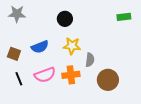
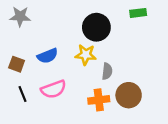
green rectangle: (124, 17) -> (138, 13), moved
black circle: (65, 19) -> (96, 27), moved, size x1.5
orange cross: (71, 75) -> (99, 100), moved

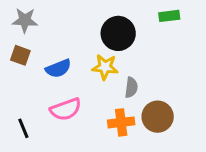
brown square: (17, 64) -> (20, 55), moved
black line: (22, 94) -> (23, 128), moved

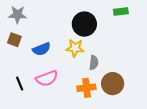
black line: (23, 128) -> (20, 84), moved

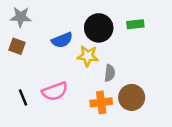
green rectangle: (121, 11) -> (135, 24), moved
blue semicircle: (42, 49) -> (62, 40), moved

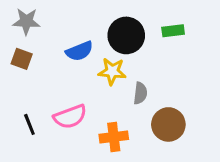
orange cross: (101, 102) -> (114, 137), moved

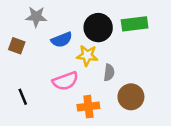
gray star: (26, 21) -> (36, 17), moved
green rectangle: (173, 31) -> (135, 24), size x1.5
pink semicircle: (70, 117) -> (65, 81), moved

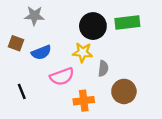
blue semicircle: (62, 40) -> (41, 52), moved

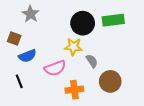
gray star: (34, 16) -> (30, 14), turned 30
blue semicircle: (41, 52) -> (27, 56), moved
gray semicircle: (103, 68) -> (92, 61), turned -40

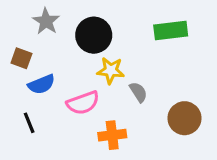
black circle: (83, 23) -> (94, 35), moved
brown circle: (110, 81) -> (184, 118), moved

